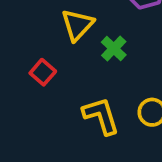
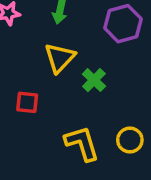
red square: (43, 72) -> (27, 102), turned -35

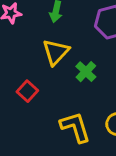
red square: (27, 102) -> (27, 91), turned 36

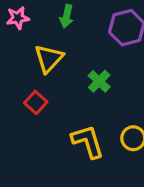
yellow triangle: (56, 52) -> (49, 59), moved

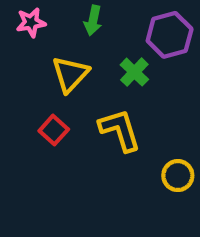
green cross: (99, 81) -> (134, 72), moved
yellow L-shape: (88, 141) -> (120, 130), moved

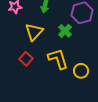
yellow circle: (178, 176) -> (81, 71), moved

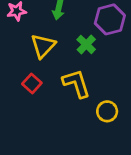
yellow circle: (81, 71) -> (107, 111), moved

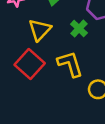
red square: (32, 83) -> (30, 64), size x1.6

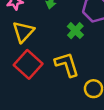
yellow triangle: (40, 30) -> (23, 32), moved

